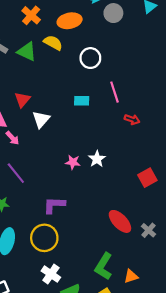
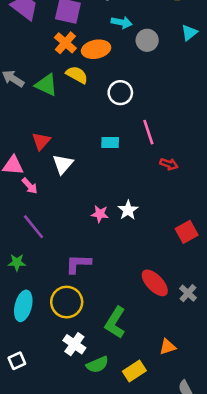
orange cross: (31, 15) -> (65, 43), moved
green L-shape: (104, 266) -> (115, 322), moved

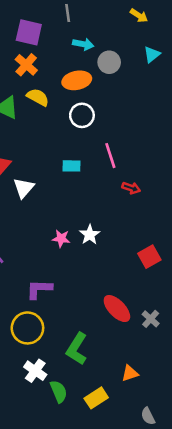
orange ellipse: (96, 49) -> (77, 80), moved
green semicircle: (97, 365) -> (59, 391), turned -90

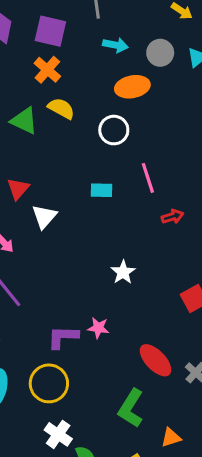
gray circle: (109, 62) -> (160, 53), moved
orange ellipse: (77, 80) -> (132, 87), moved
red arrow: (131, 188) -> (173, 217), turned -36
pink star: (61, 239) -> (98, 328), moved
green L-shape: (77, 349) -> (131, 408), moved

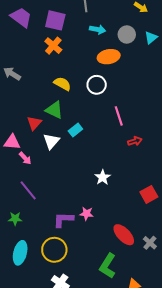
yellow semicircle: (61, 108) -> (62, 84), moved
green triangle: (24, 121) -> (54, 110), moved
cyan rectangle: (101, 190) -> (75, 130), moved, turned -40

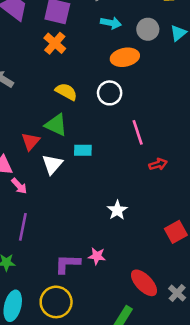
cyan rectangle: (75, 130) -> (83, 150), turned 40
purple line: (28, 190) -> (23, 227), turned 50

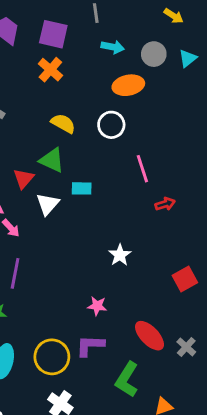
purple L-shape: (68, 264) -> (90, 346), moved

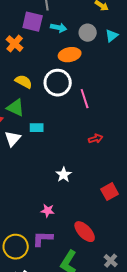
purple square: (53, 34) -> (33, 22), moved
white circle: (111, 125) -> (58, 83), size x1.4
pink line: (142, 169) -> (85, 99), moved
gray cross: (186, 347) -> (111, 261), moved

